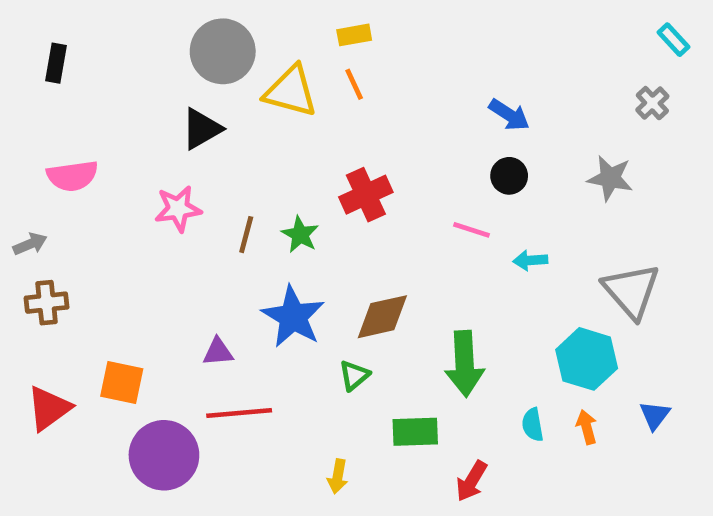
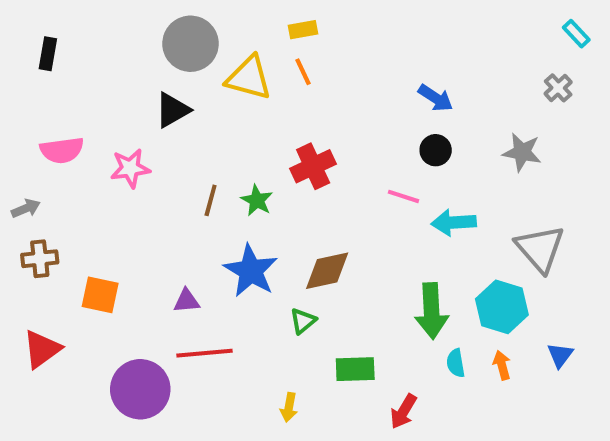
pink star: (178, 209) -> (130, 168), moved
cyan arrow: (530, 260) -> (454, 223), size x1.5
green arrow: (465, 364) -> (432, 311), moved
orange square: (122, 382) -> (100, 295), moved

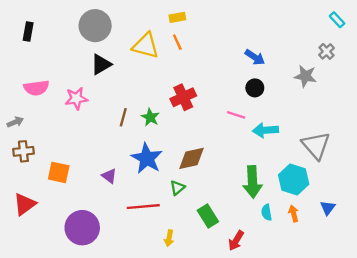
gray circle: (190, 44) -> (95, 26), moved
gray star: (522, 152) -> (305, 76), moved
purple triangle: (186, 301) -> (109, 176), turned 42
red line: (205, 353) -> (143, 207), moved
green rectangle: (355, 369) -> (208, 216), turned 60

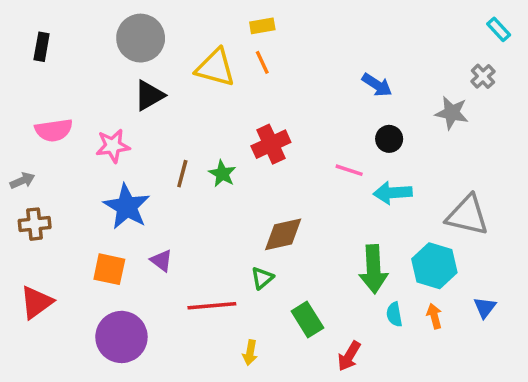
black circle: (255, 88) -> (389, 139), moved
gray triangle: (316, 145) -> (467, 215), turned -36
blue star: (147, 158) -> (127, 207), moved
orange square: (59, 172) -> (109, 269), moved

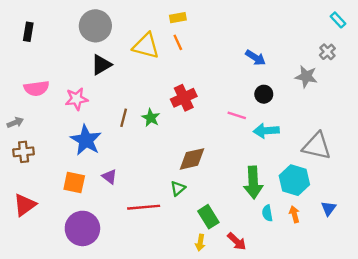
yellow arrow: (250, 353) -> (200, 243), moved
red arrow: (349, 356) -> (237, 241), turned -78

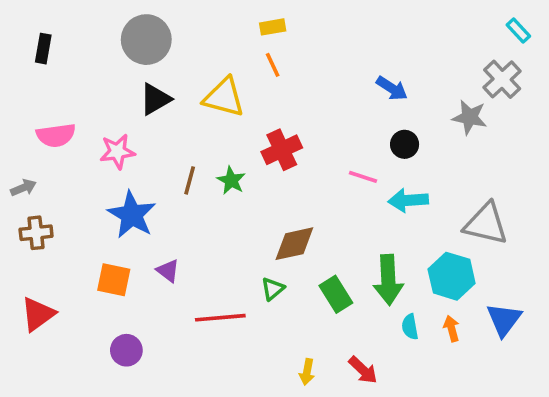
yellow triangle: (146, 46) -> (224, 97), moved
gray cross: (327, 52) -> (502, 79), size x1.5
blue triangle: (329, 208) -> (504, 320), size x1.5
green rectangle: (208, 217) -> (336, 294), moved
purple circle: (82, 228) -> (126, 350), size x0.6

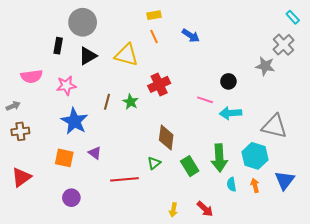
black rectangle: (43, 49) -> (58, 46), moved
blue arrow: (392, 88) -> (191, 36), moved
brown diamond: (294, 244) -> (166, 137), turned -70

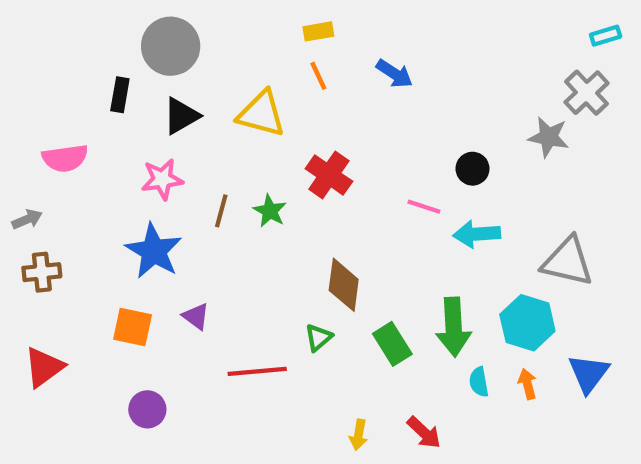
cyan rectangle: (293, 17) -> (606, 36), turned -64
red cross: (159, 84) -> (329, 175), turned -30
pink star: (66, 85) -> (162, 179), moved

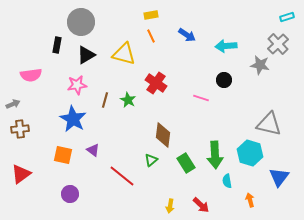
cyan arrow: (477, 234) -> (226, 46), moved
red line: (257, 371) -> (122, 176), turned 44
orange arrow: (527, 384) -> (250, 200), moved

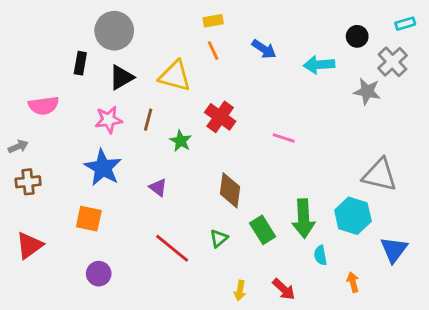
black circle: (224, 80) -> (357, 36), moved
brown line: (105, 100) -> (148, 120), moved
purple triangle: (93, 150) -> (158, 187), moved
green triangle: (151, 160) -> (219, 238), moved

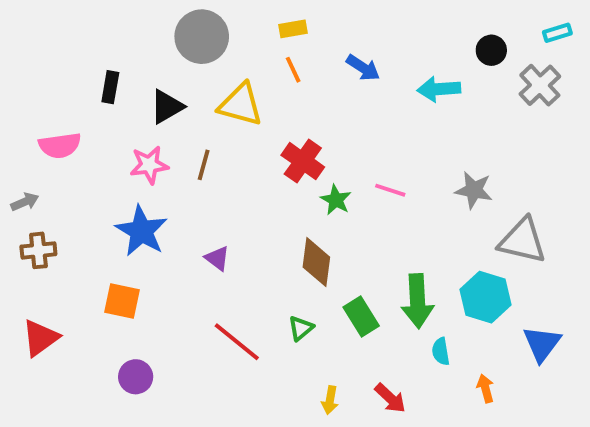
gray circle: (114, 31) -> (202, 37), moved
gray star: (367, 91) -> (474, 190), moved
green star: (181, 141) -> (336, 200), moved

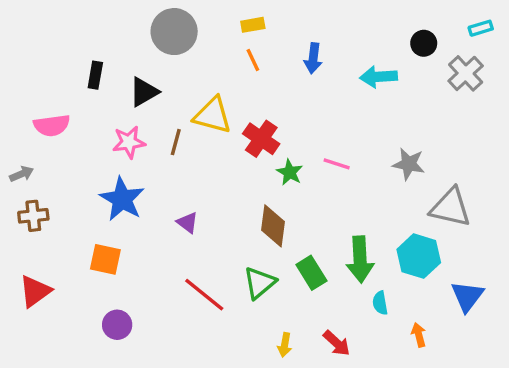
blue arrow: (363, 68) -> (313, 58), turned 64
yellow triangle: (241, 105) -> (213, 115), moved
green triangle: (301, 328) -> (260, 283), size x1.5

